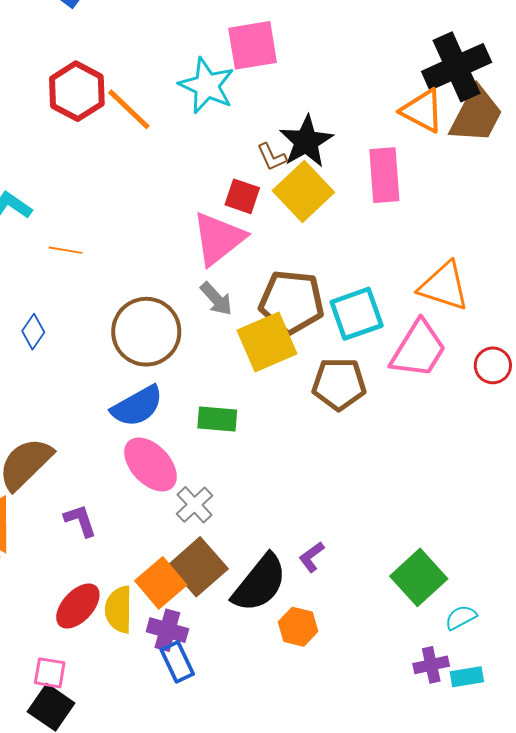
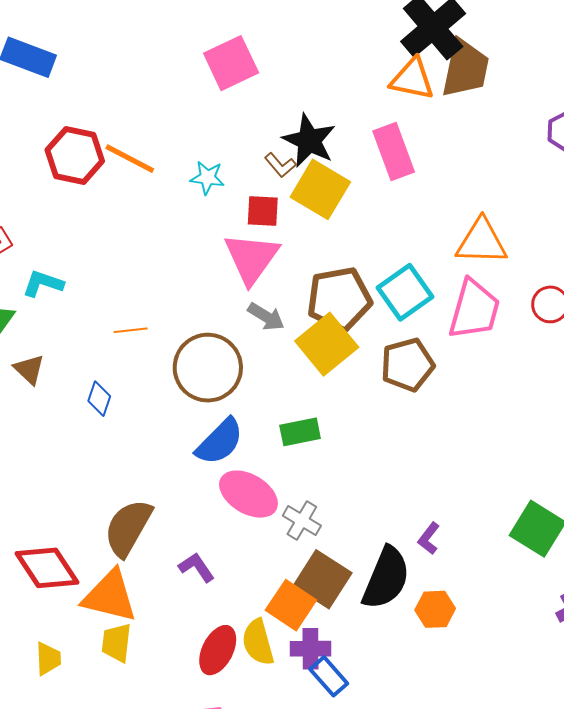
cyan star: (207, 86) -> (207, 178), moved, size x0.6
orange line: (65, 250) -> (131, 330), moved

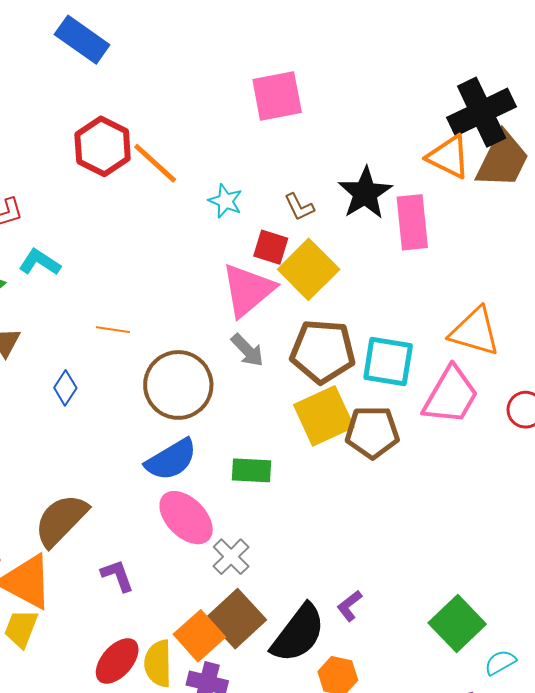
black star: (309, 141) -> (365, 193), moved
yellow square: (320, 189) -> (309, 269), moved
cyan square: (405, 292) -> (388, 361), turned 30
yellow square: (327, 344) -> (324, 416), moved

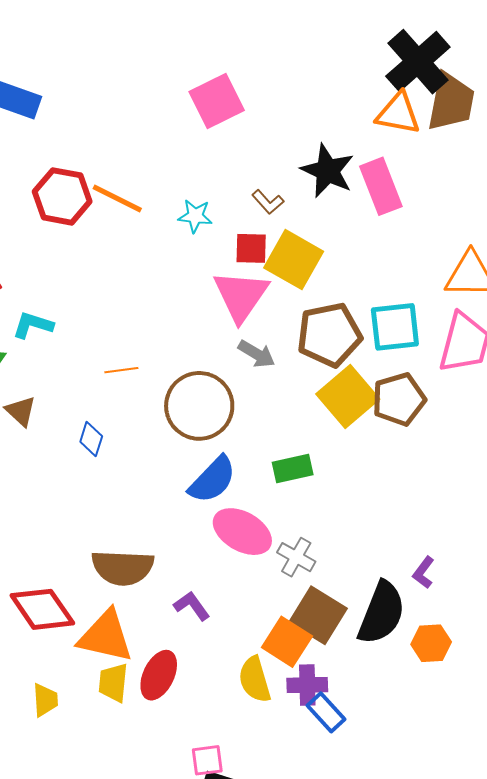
brown semicircle: (61, 520) -> (123, 568), turned -116
red ellipse: (117, 661) -> (159, 675), moved

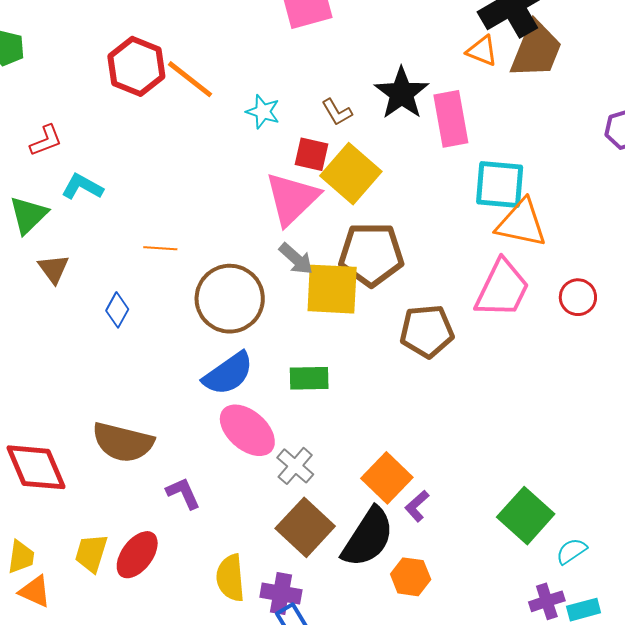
orange triangle: (398, 113) -> (482, 51), size x0.7
cyan square: (395, 327) -> (500, 185), moved
yellow square: (348, 397) -> (332, 289), moved, turned 32
orange triangle: (106, 636) -> (35, 591), moved, size x0.6
orange square: (287, 642) -> (387, 478), moved

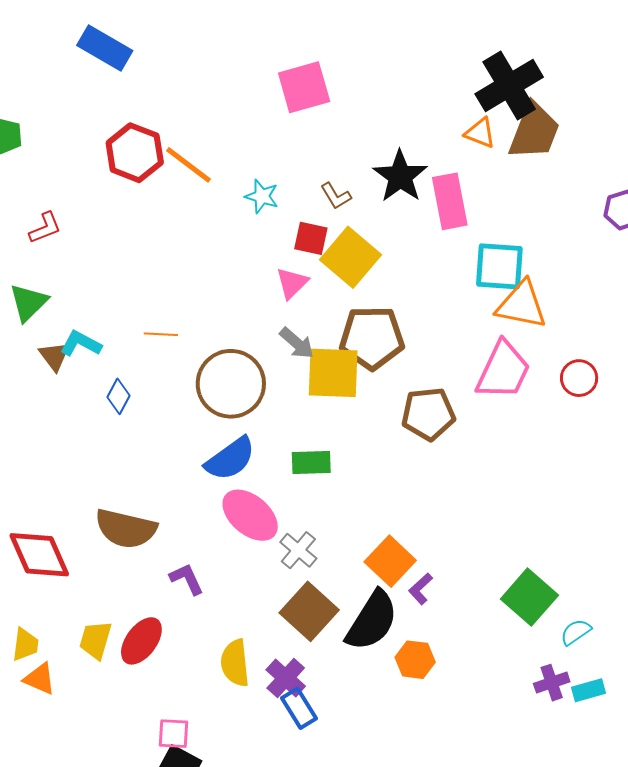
cyan L-shape: (82, 187) -> (81, 344), moved
pink triangle: (292, 199) -> (292, 283), size x0.6
purple cross: (281, 594) -> (286, 678), turned 33

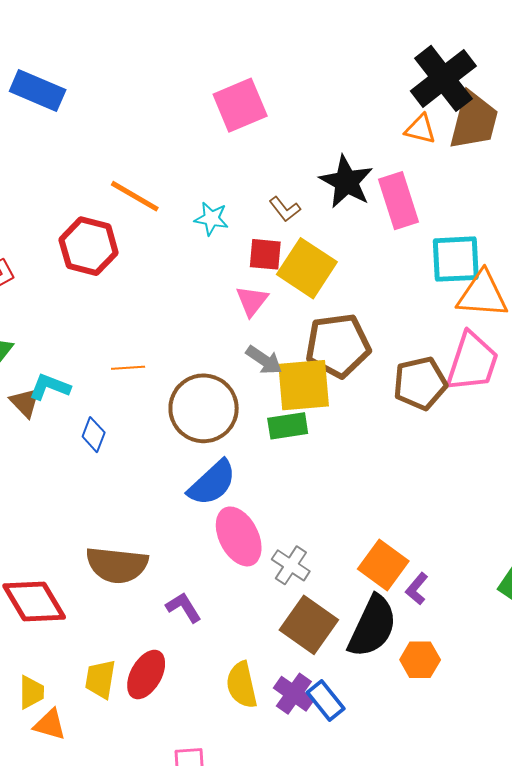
red hexagon: (135, 153) -> (89, 246), moved
brown pentagon: (428, 414) -> (420, 383), moved
green rectangle: (311, 462) -> (288, 426), moved
pink ellipse: (250, 515) -> (239, 536), turned 30
blue rectangle: (299, 708) -> (326, 701), moved

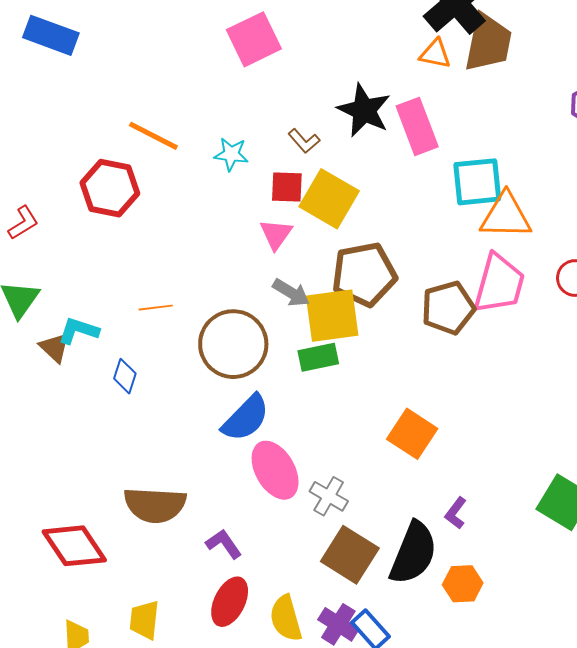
orange square: (383, 565) -> (412, 434), moved
red ellipse: (146, 675) -> (230, 602), moved

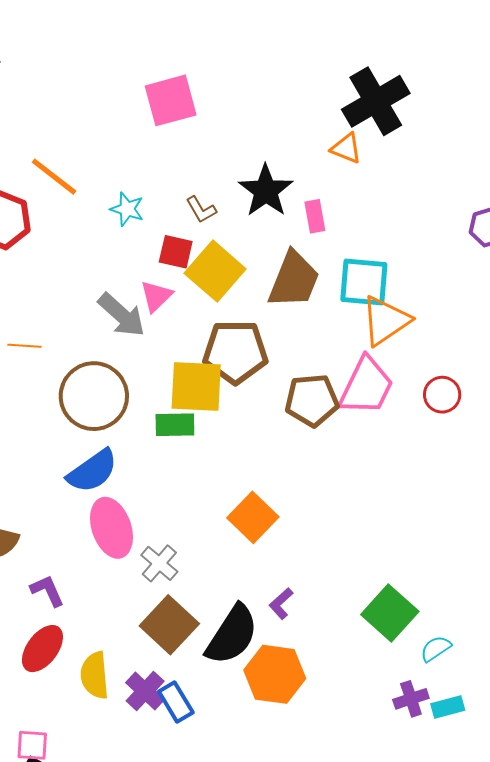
brown trapezoid: (488, 43) -> (294, 280), moved
pink rectangle: (417, 126) -> (315, 216), size x0.6
orange triangle: (506, 216) -> (386, 321), turned -46
gray arrow: (291, 293) -> (122, 315), moved, size x1.4
orange hexagon: (463, 584) -> (275, 674), size x1.5

